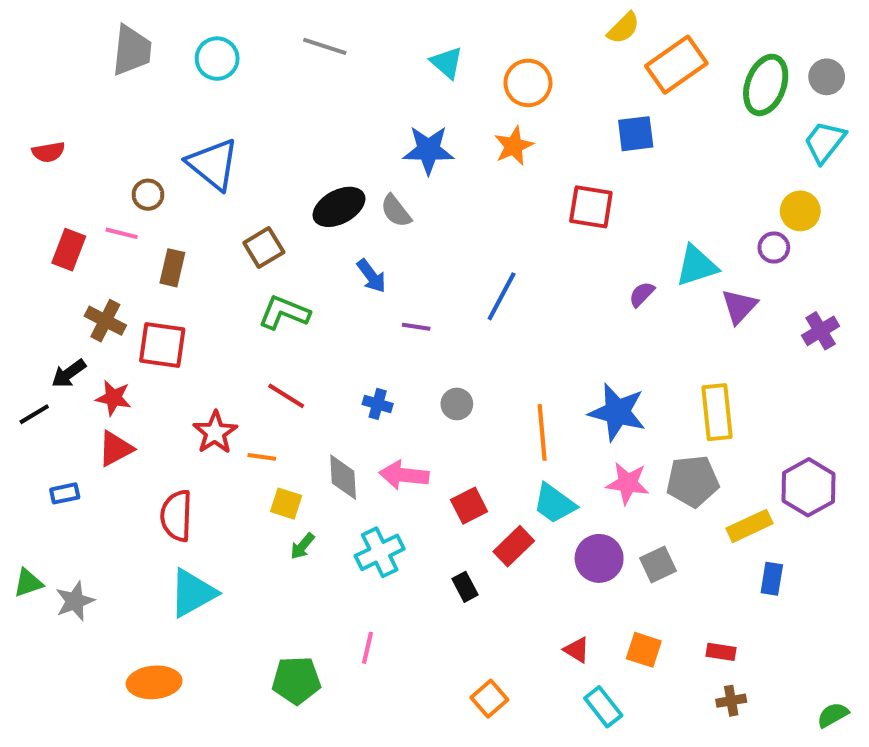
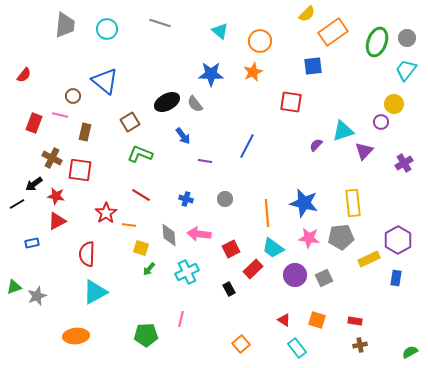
red semicircle: (48, 152) -> (24, 75), turned -42
blue rectangle: (772, 579) -> (396, 278), moved

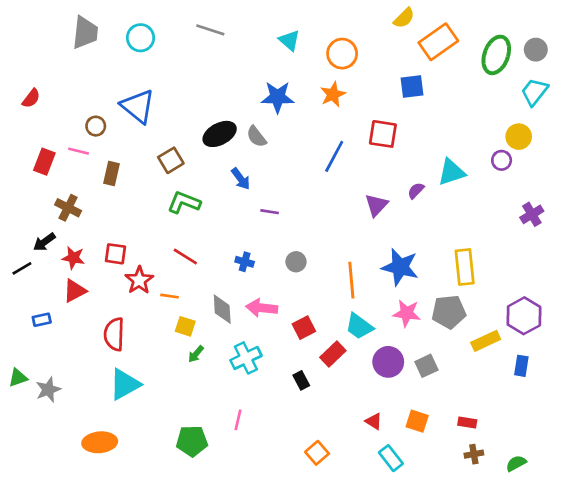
blue line: (247, 146) -> (334, 156), moved
purple triangle: (364, 151) -> (376, 205), moved
red square: (80, 170) -> (115, 254), moved, size x0.7
green semicircle: (410, 352) -> (516, 463), moved

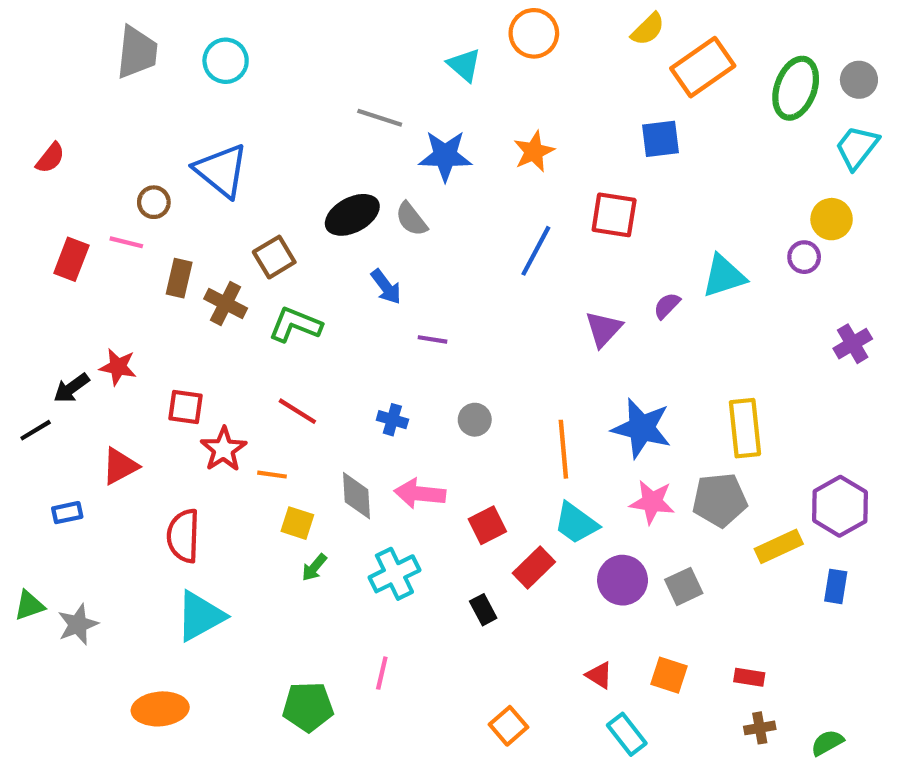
gray line: (210, 30) -> (380, 118), moved
orange circle: (342, 54) -> (534, 33), moved
brown cross: (68, 208) -> (226, 304), moved
red star: (73, 258) -> (118, 367), moved

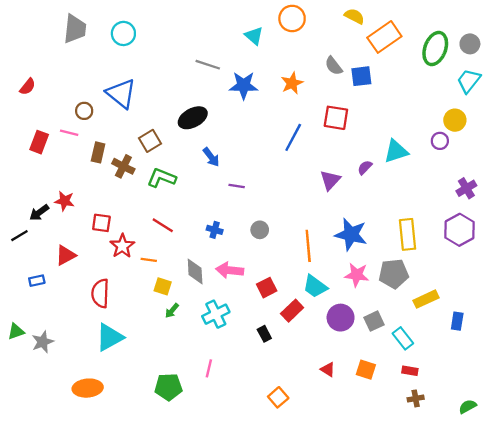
yellow semicircle: (648, 29) -> (354, 16), turned -108
gray semicircle: (411, 219) -> (334, 66), moved
purple hexagon: (840, 506) -> (460, 230), moved
cyan rectangle: (627, 734) -> (403, 338), moved
green semicircle: (827, 743) -> (468, 407), moved

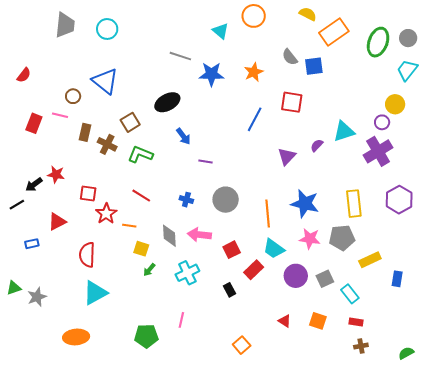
purple cross: (466, 188) -> (378, 151), moved, size x1.6
gray circle: (260, 230) -> (226, 200), size x1.6

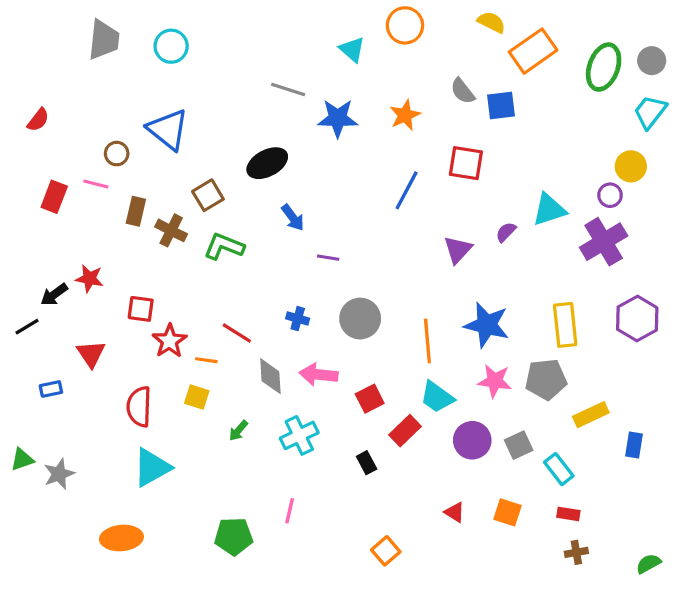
red line: (141, 196) -> (237, 333), moved
red triangle: (57, 222) -> (91, 354), turned -36
yellow square: (141, 249) -> (197, 397), moved

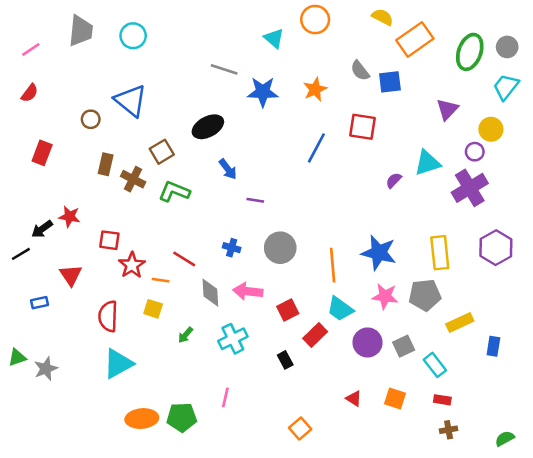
pink line: (96, 184) -> (31, 49), moved, turned -48
purple triangle: (458, 250) -> (447, 109), moved
orange ellipse: (121, 538) -> (142, 419), moved

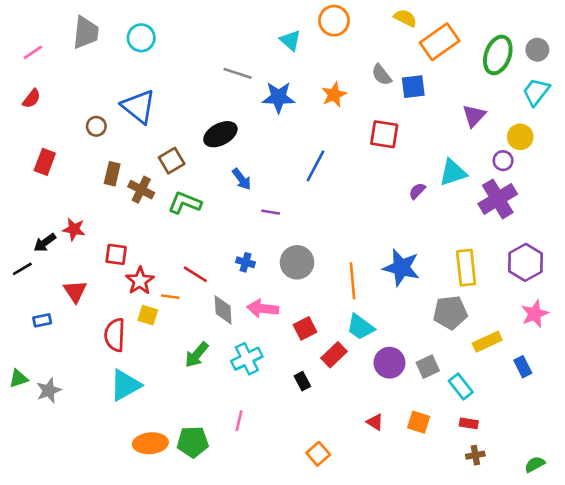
blue line: (316, 148) -> (316, 166), moved
pink star: (385, 296) -> (535, 314), moved, turned -30
yellow square: (153, 309) -> (148, 315), moved
green arrow: (185, 335) -> (197, 355), size x1.5
blue rectangle: (493, 346) -> (523, 367), turned -36

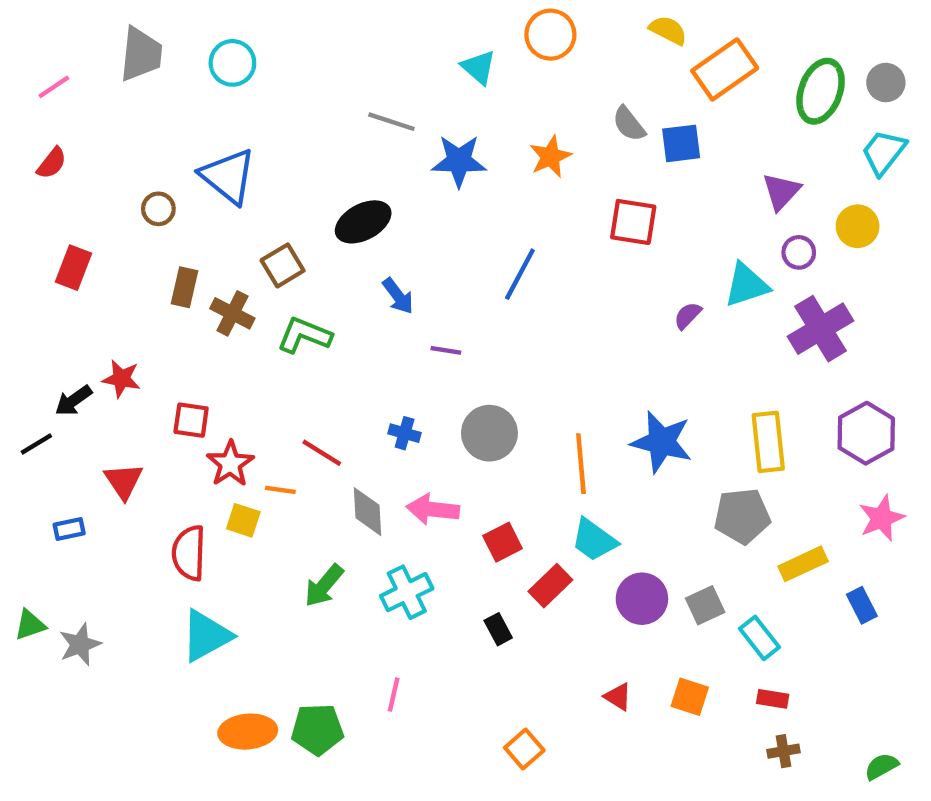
purple circle: (503, 161) -> (799, 252), moved

